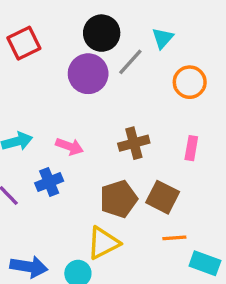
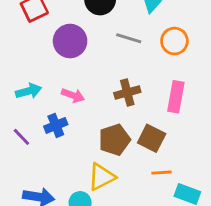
gray line: (130, 62) -> (129, 38), moved, turned 65
purple circle: (88, 74) -> (70, 41), moved
pink rectangle: (191, 148) -> (176, 97), size x1.5

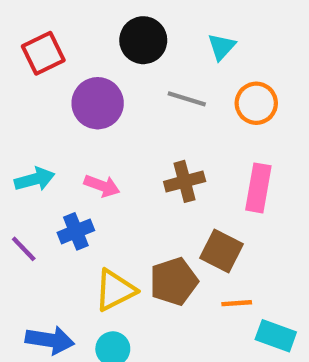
brown pentagon: (114, 140) -> (174, 281), moved
yellow triangle: (102, 177) -> (115, 290), moved

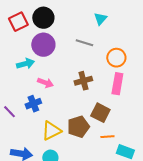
black circle: (143, 40) -> (43, 18), moved
orange circle: (256, 103) -> (116, 58), moved
cyan arrow: (35, 179) -> (25, 64), moved

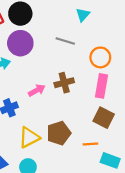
pink arrow: (45, 83) -> (37, 90), moved, turned -49
brown square: (100, 113) -> (104, 118), moved

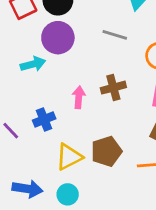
pink arrow: (37, 90) -> (79, 97), turned -56

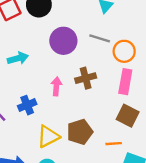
gray line: (115, 35) -> (100, 38), moved
purple circle: (58, 38) -> (63, 41), moved

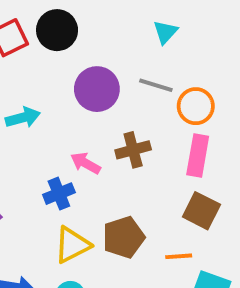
pink arrow: (56, 86) -> (86, 163), turned -66
blue cross: (27, 105) -> (59, 194), moved

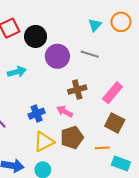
black circle: (57, 30) -> (36, 36), moved
orange circle: (196, 106) -> (121, 22), moved
pink rectangle: (198, 156) -> (113, 93), turned 30
pink arrow: (86, 163) -> (65, 111), moved

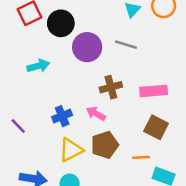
pink rectangle: (113, 93) -> (154, 91), turned 45

